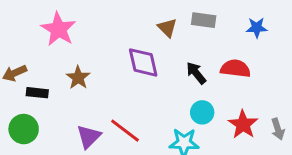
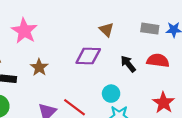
gray rectangle: (204, 20) -> (150, 29), moved
purple diamond: (143, 62) -> (88, 56), turned -75
cyan circle: (202, 112) -> (111, 94), moved

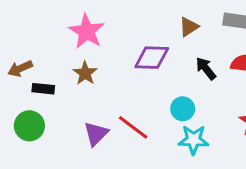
brown triangle: (106, 30) -> (189, 27), moved, turned 42
pink star: (24, 31) -> (87, 31), moved

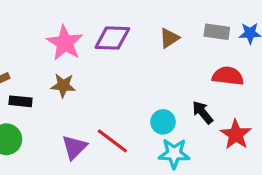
purple diamond: (152, 58) -> (112, 38), moved
black arrow: (206, 69) -> (203, 112), moved
brown star: (85, 73) -> (63, 85), turned -30

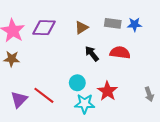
black arrow: (203, 112) -> (92, 54), moved
red star: (236, 135) -> (107, 91), moved

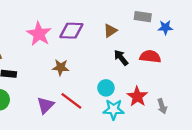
gray rectangle: (113, 23) -> (143, 17), moved
brown star: (12, 59) -> (61, 67), moved
gray arrow: (149, 94) -> (162, 106), moved

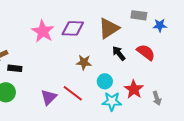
brown triangle: (110, 31) -> (109, 28), size x1.6
red semicircle: (150, 57) -> (146, 52), turned 30
brown star: (61, 67) -> (84, 62), moved

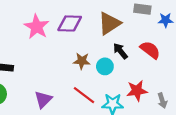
cyan circle: (105, 81) -> (105, 66), moved
red star: (134, 89) -> (137, 91), turned 30
red line: (73, 93) -> (84, 95), moved

